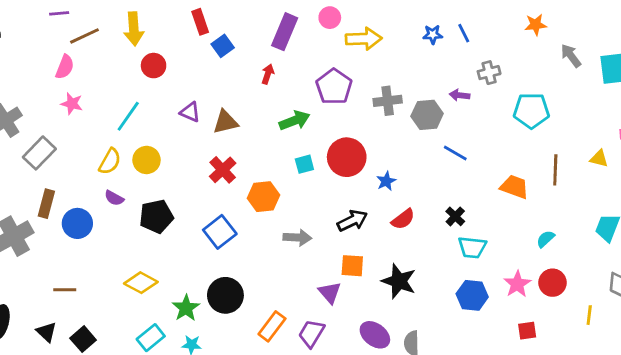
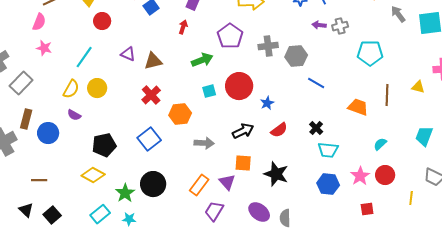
purple arrow: (459, 95) -> (319, 25), moved
black pentagon: (156, 216) -> (104, 145), moved
orange rectangle: (272, 326) -> (199, 185), moved

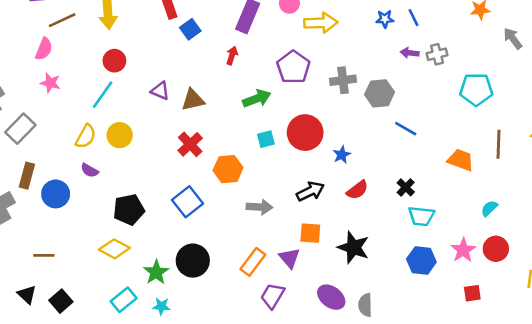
red circle: (102, 21) -> (114, 61), moved

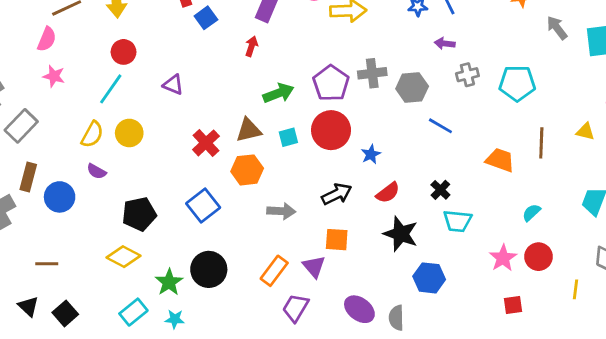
gray cross: (437, 54) -> (467, 75), moved
purple pentagon: (293, 67) -> (331, 83), moved
brown triangle: (193, 100) -> (249, 130), moved
black star: (353, 247) -> (401, 234), moved
blue hexagon: (421, 261) -> (429, 278), moved

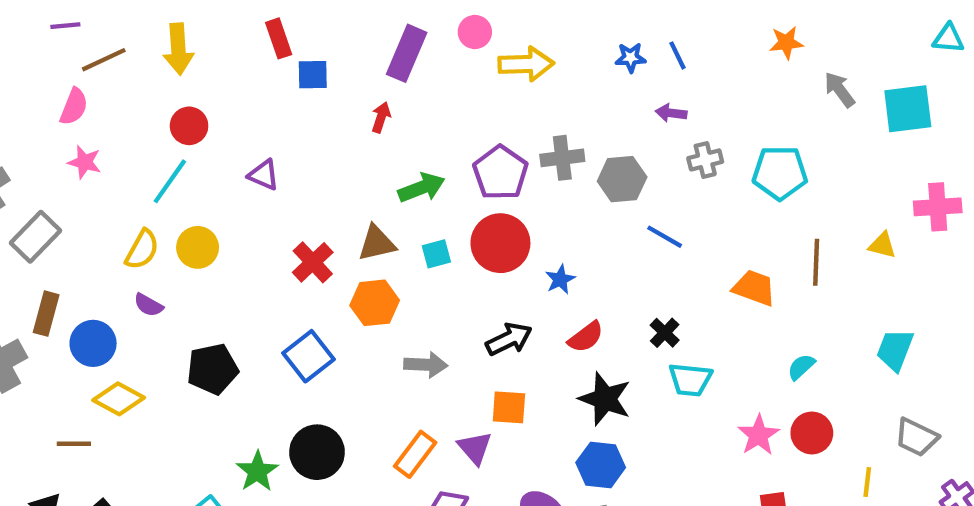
blue square: (206, 18) -> (313, 75), turned 35
yellow diamond: (124, 257) -> (119, 399), moved
blue hexagon: (429, 278) -> (601, 465), moved

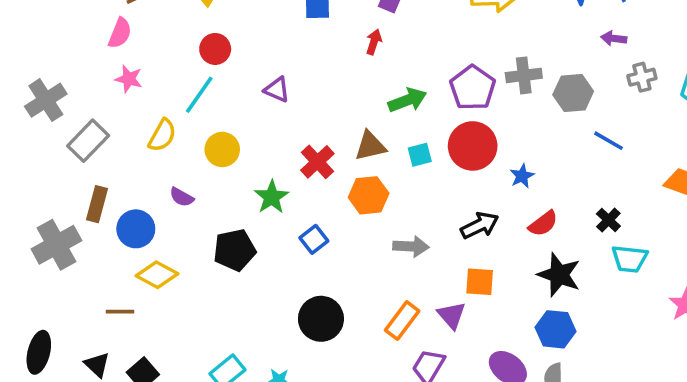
yellow semicircle: (142, 250) -> (162, 135), moved
blue square: (308, 356) -> (314, 239), size x0.7
green star: (257, 471) -> (272, 197), moved

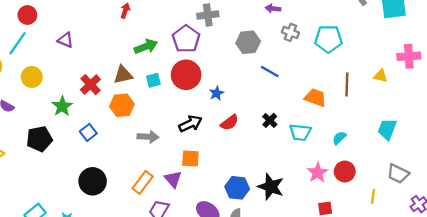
gray cross: (524, 75) -> (208, 15), moved
gray cross: (642, 77) -> (290, 32), turned 35
cyan trapezoid: (630, 259) -> (300, 132), moved
black star: (559, 275) -> (271, 187), moved

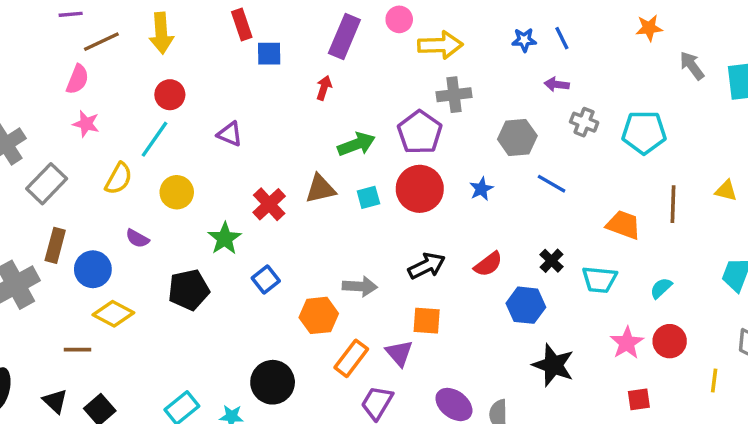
blue star: (216, 93) -> (481, 189), moved
orange hexagon: (122, 105) -> (319, 315), moved
black circle: (93, 181) -> (273, 382), moved
blue hexagon: (237, 188) -> (526, 305), moved

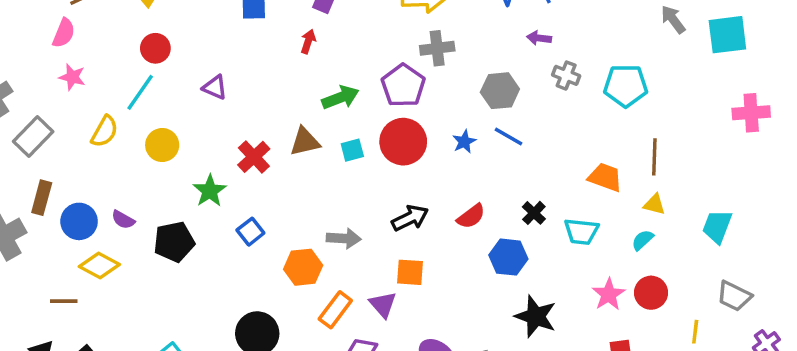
blue line: (552, 184) -> (508, 137), moved
yellow triangle: (726, 191) -> (654, 204), moved
purple semicircle: (137, 238) -> (123, 220), moved

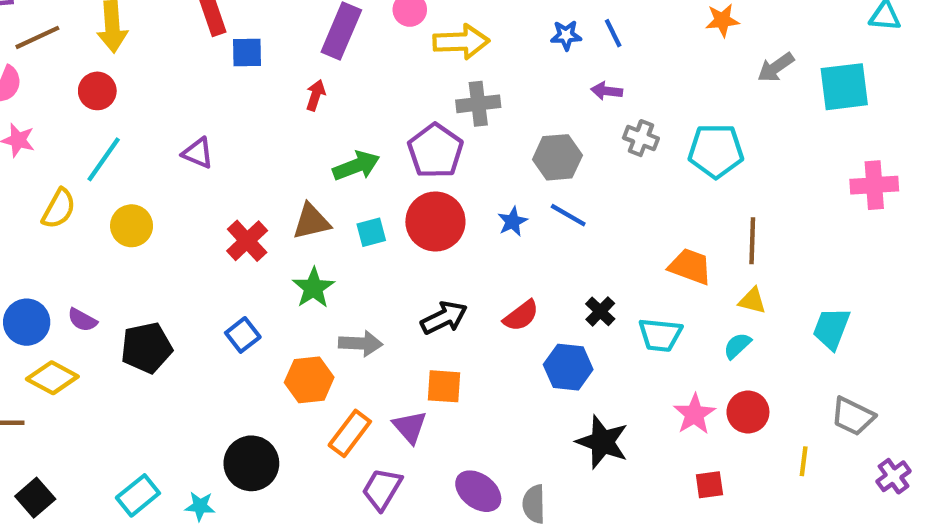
gray arrow: (673, 19) -> (776, 67), turned -88
red circle: (155, 48) -> (97, 91), moved
green star: (210, 191) -> (313, 288), moved

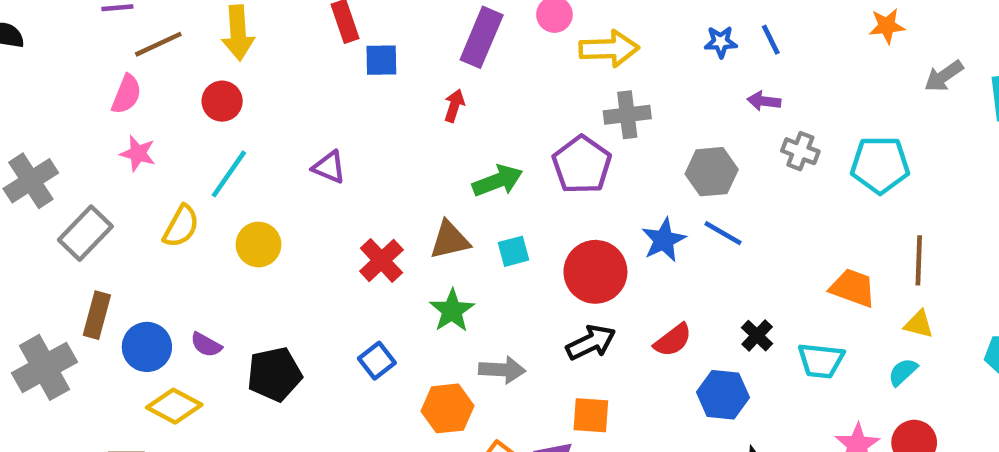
red circle: (435, 221) -> (595, 272), moved
blue star: (513, 221) -> (664, 240), size x1.4

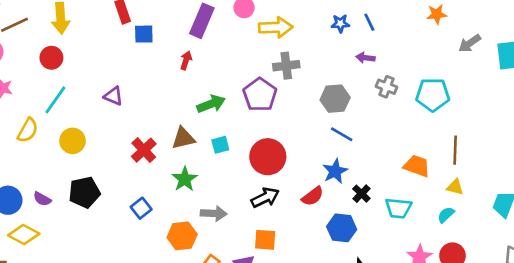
blue star: (664, 240) -> (335, 171), moved
black pentagon: (274, 374) -> (84, 192), moved

